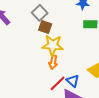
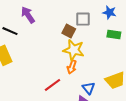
gray square: (40, 13) -> (83, 19), moved, turned 35
red line: (58, 83) -> (53, 85), moved

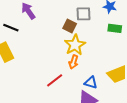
yellow star: (74, 50) -> (75, 45), turned 30
blue triangle: (89, 88) -> (91, 83), turned -32

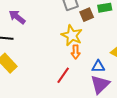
brown square: (70, 26) -> (87, 15), moved, turned -32

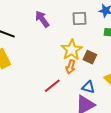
brown square: (87, 15) -> (90, 57), moved, turned 32
purple arrow: (17, 17) -> (42, 19), moved

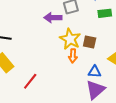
purple arrow: (42, 19) -> (53, 18), moved, turned -42
red line: (52, 86) -> (30, 81), moved

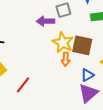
brown square: (90, 42) -> (82, 45), size x1.5
blue triangle: (95, 72) -> (87, 75), turned -32

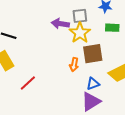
yellow star: (63, 42) -> (80, 33), moved
brown square: (82, 45) -> (93, 54), turned -30

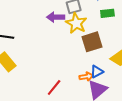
orange arrow: (74, 65) -> (86, 77), moved, turned -104
red line: (28, 83) -> (54, 88), moved

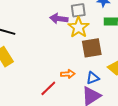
orange arrow: (86, 77) -> (68, 74), moved

